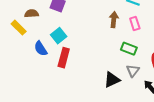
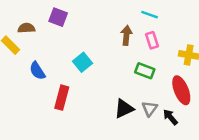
cyan square: (59, 36) -> (82, 62), moved
red rectangle: (64, 58) -> (62, 98), moved
gray triangle: (133, 71) -> (150, 109), moved

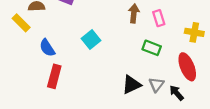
red rectangle: (62, 98) -> (54, 76), moved

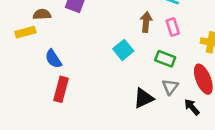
yellow rectangle: (21, 23) -> (25, 32), turned -60
cyan square: (91, 39) -> (123, 50), moved
gray triangle: (156, 85) -> (170, 87), moved

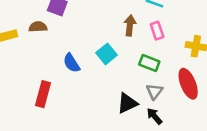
brown semicircle: (42, 14) -> (38, 27), moved
blue semicircle: (53, 59) -> (72, 63), moved
black arrow: (192, 107) -> (154, 116), moved

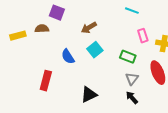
brown arrow: (130, 25) -> (89, 28), moved, turned -126
pink rectangle: (157, 31) -> (143, 36), moved
black triangle: (127, 103) -> (89, 95), moved

